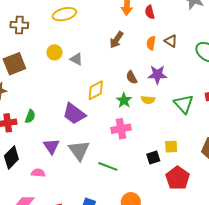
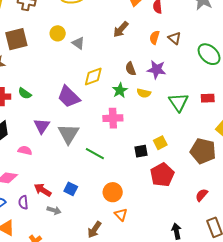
green semicircle: (30, 116) -> (25, 93), turned 96
yellow square: (171, 147) -> (160, 143), turned -32

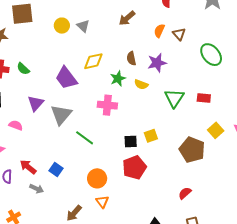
yellow circle: (58, 33) -> (62, 26), moved
purple star: (157, 70) -> (157, 63), turned -30
red pentagon: (162, 175) -> (134, 167), moved

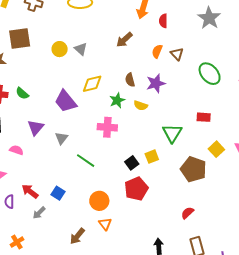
green triangle: (174, 98) -> (172, 133), moved
gray triangle: (61, 115) -> (61, 138), size x0.6
black square: (131, 141) -> (132, 163), turned -32
gray arrow: (37, 189) -> (39, 213), turned 112

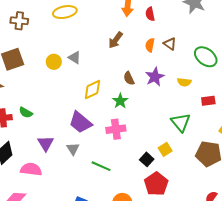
purple trapezoid: (65, 101) -> (80, 122), moved
yellow semicircle: (141, 106) -> (184, 82), moved
pink semicircle: (16, 150) -> (31, 169), size x1.5

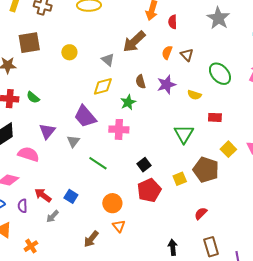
brown arrow: (116, 40) -> (134, 42), size x1.4
gray triangle: (75, 58) -> (108, 60), moved
yellow square: (165, 149) -> (180, 179), moved

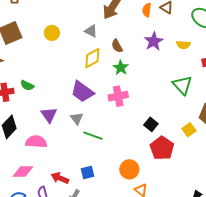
brown semicircle: (141, 82) -> (117, 46), moved
green line: (98, 163) -> (93, 136), moved
blue square: (71, 196) -> (87, 173), turned -32

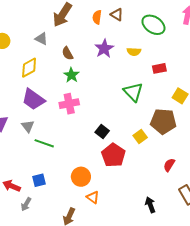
yellow diamond: (92, 58) -> (29, 68), moved

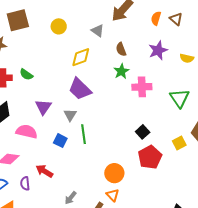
pink cross: (69, 104) -> (142, 87), moved
green line: (44, 143) -> (84, 134), turned 54
blue square: (39, 180) -> (60, 141), moved, turned 32
orange triangle: (93, 197) -> (113, 195), moved
gray arrow: (26, 204) -> (71, 198), moved

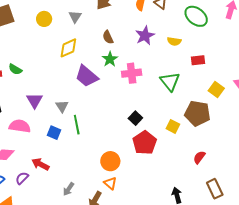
gray triangle: (98, 31) -> (75, 17), moved, turned 32
purple trapezoid: (80, 89) -> (87, 76), moved
yellow square: (179, 143) -> (173, 126), turned -32
purple semicircle: (25, 183) -> (22, 178), turned 56

